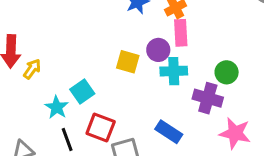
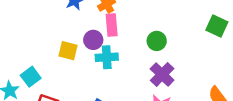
green circle: (227, 72) -> (157, 41), moved
purple cross: (208, 98) -> (162, 74), moved, turned 30

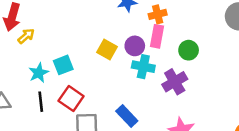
green circle: (157, 41) -> (189, 50), moved
purple cross: (162, 74) -> (175, 82), moved

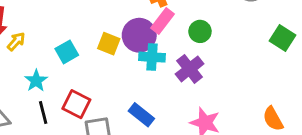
pink rectangle: (157, 36) -> (162, 21), turned 35
purple circle: (135, 46) -> (139, 35), size x1.5
cyan square: (63, 65) -> (67, 52), moved

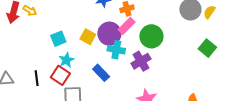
green circle: (200, 31) -> (151, 36), size x1.5
yellow arrow: (16, 41) -> (30, 11), moved, turned 72
cyan star: (36, 81) -> (66, 60), moved
blue rectangle: (141, 115) -> (101, 73), moved

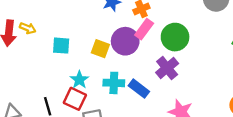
cyan square: (58, 39) -> (61, 46), moved, turned 35
cyan cross: (116, 50) -> (114, 83), moved
blue rectangle: (101, 73) -> (139, 89), moved

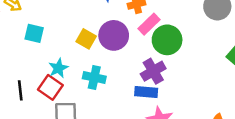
pink rectangle: (144, 29) -> (149, 24), moved
cyan square: (61, 46) -> (34, 33), moved
blue rectangle: (139, 89) -> (146, 92), moved, turned -42

